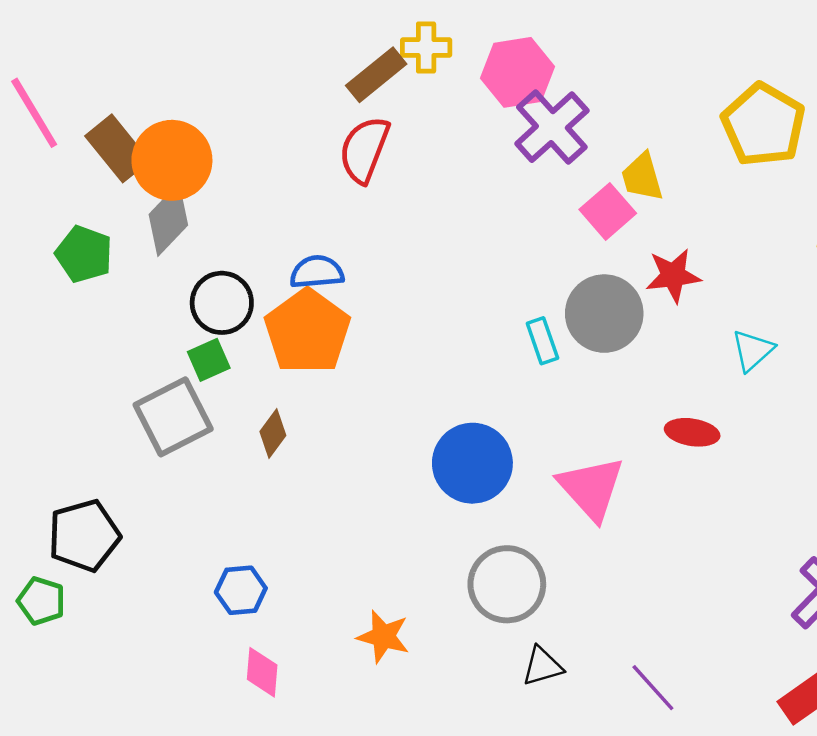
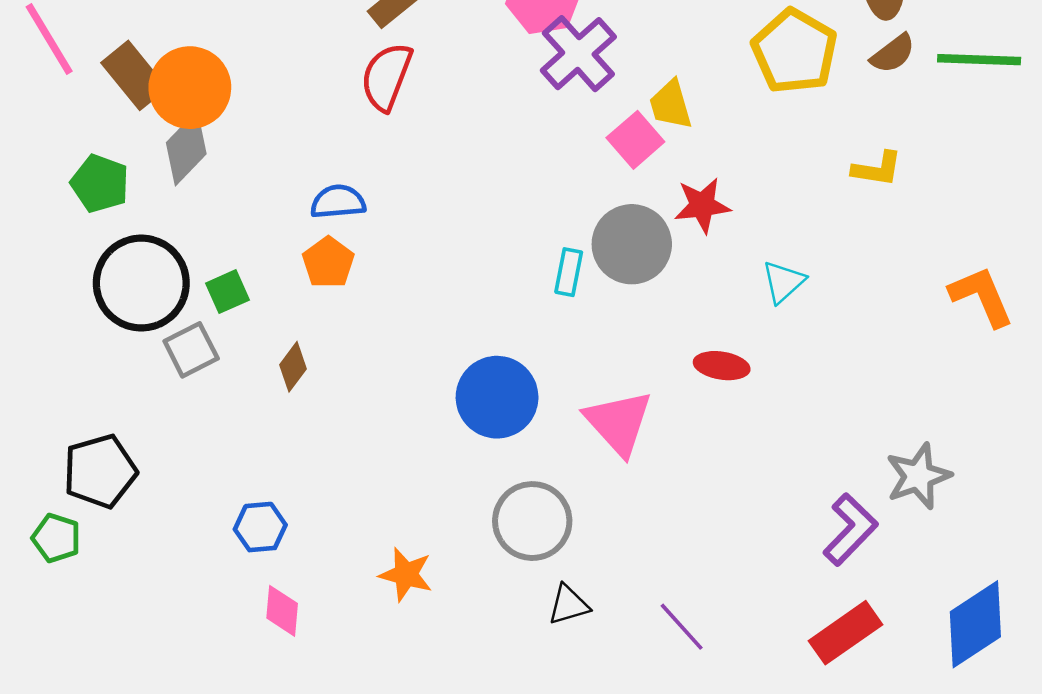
black circle: (222, 303) -> (141, 283), moved, size x1.5
orange pentagon: (307, 331) -> (328, 262), size x0.6
cyan rectangle: (542, 341) -> (569, 272), turned 30
gray square: (173, 417) -> (191, 350), size x0.7

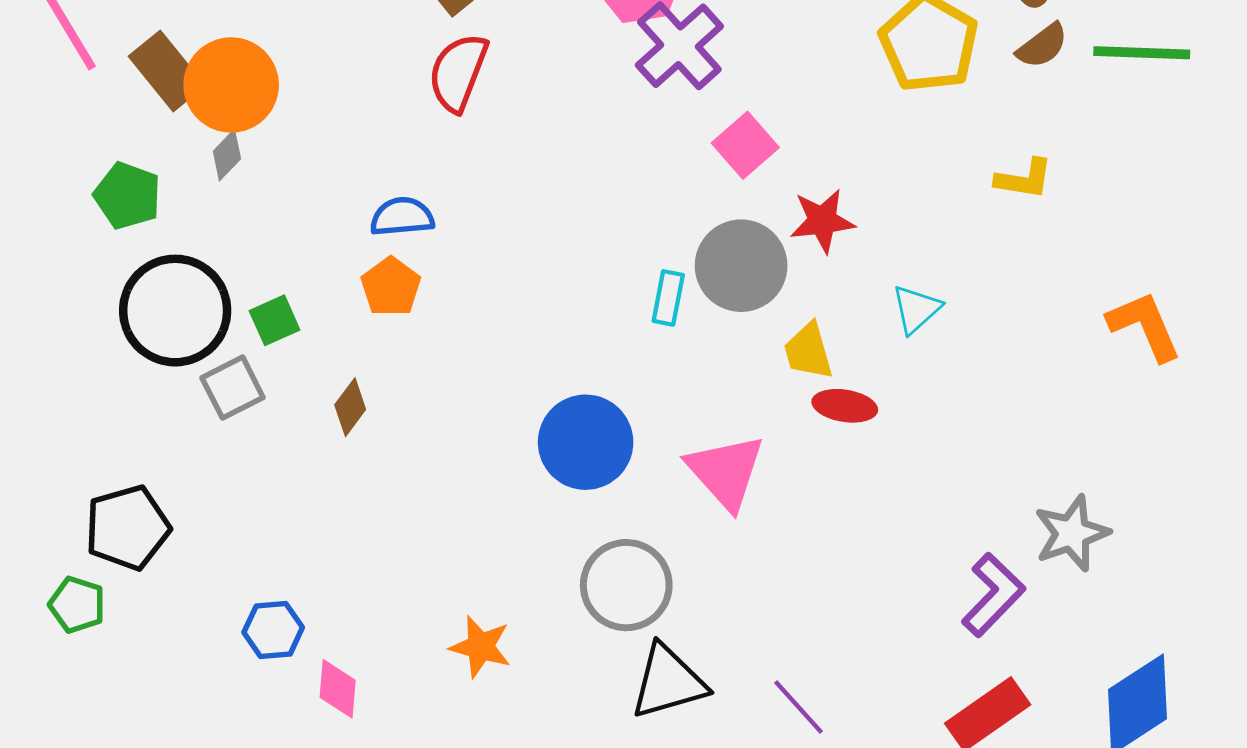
yellow trapezoid: (671, 105) -> (808, 351), moved
gray diamond: (186, 148) -> (227, 155), size x0.6
blue hexagon: (260, 527) -> (273, 630), moved
black triangle: (569, 605) -> (668, 682), size x1.6

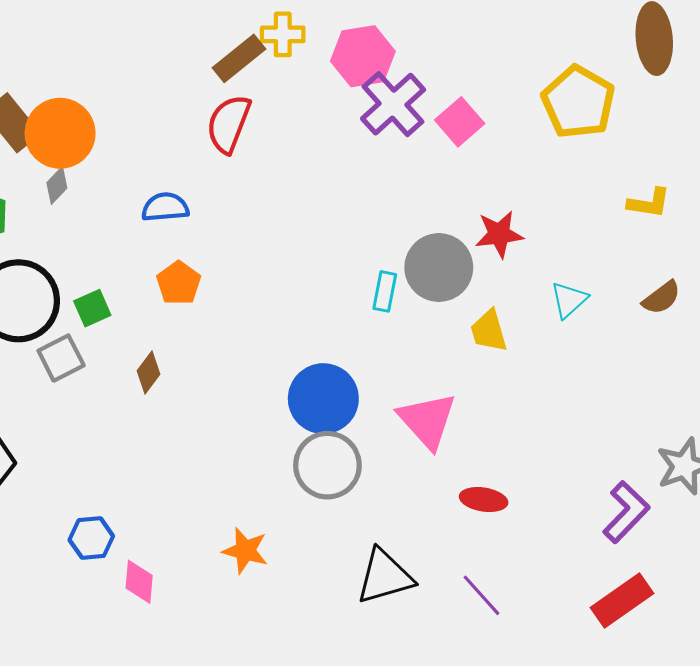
brown semicircle: (1042, 46) -> (662, 298), moved
pink square: (745, 145) -> (460, 122), moved
blue semicircle: (402, 217) -> (165, 207), moved
red ellipse: (845, 406) -> (484, 500), moved
gray circle: (626, 585) -> (327, 465), moved

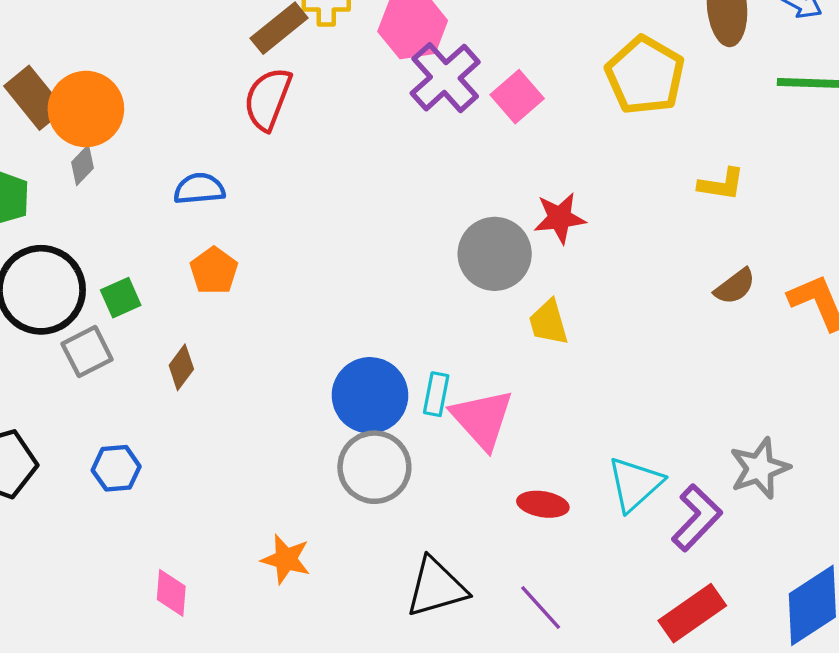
cyan rectangle: (385, 291) -> (436, 394), moved
cyan triangle: (569, 300) -> (635, 484), moved, size x1.4
blue hexagon: (91, 538) -> (116, 468), moved

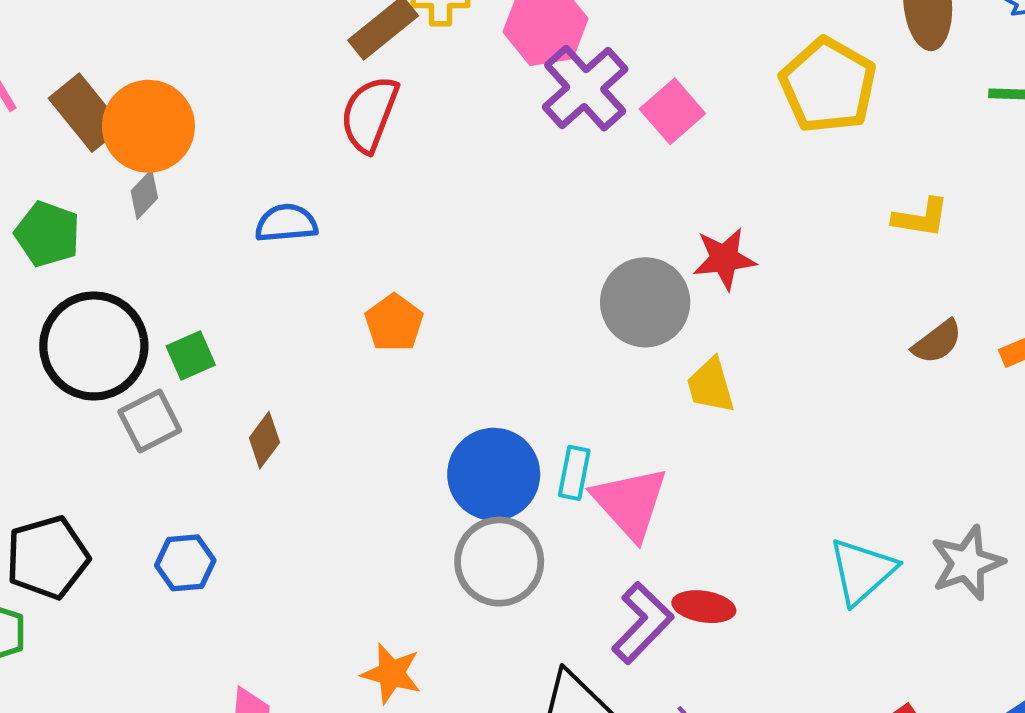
orange pentagon: (214, 271) -> (394, 323), moved
cyan triangle: (635, 484) -> (862, 571), moved
purple L-shape: (697, 518) -> (642, 623), moved

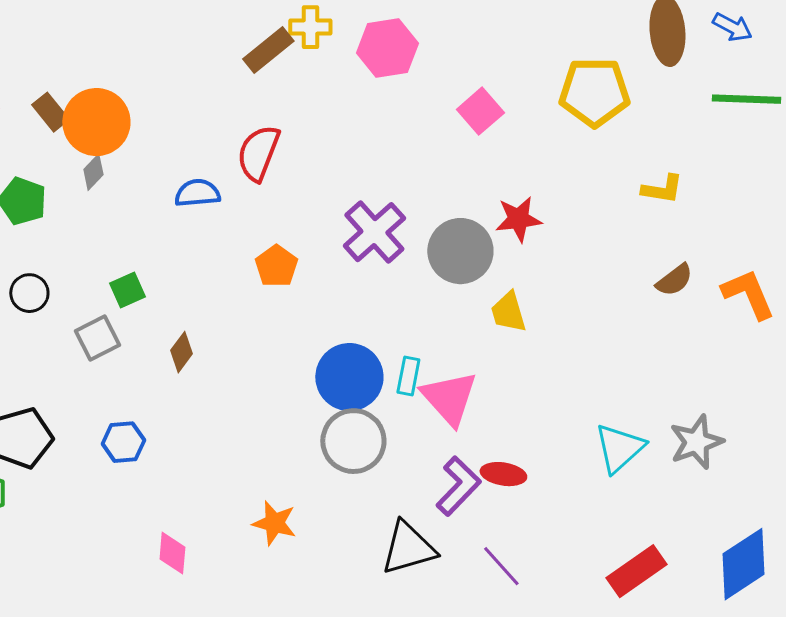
yellow pentagon: (828, 85) -> (594, 92), turned -30
purple cross: (585, 88) -> (374, 232), moved
brown rectangle: (86, 113) -> (50, 112), size x0.7
red semicircle: (370, 114) -> (258, 153), moved
black circle: (94, 346) -> (29, 293), moved, size x0.5

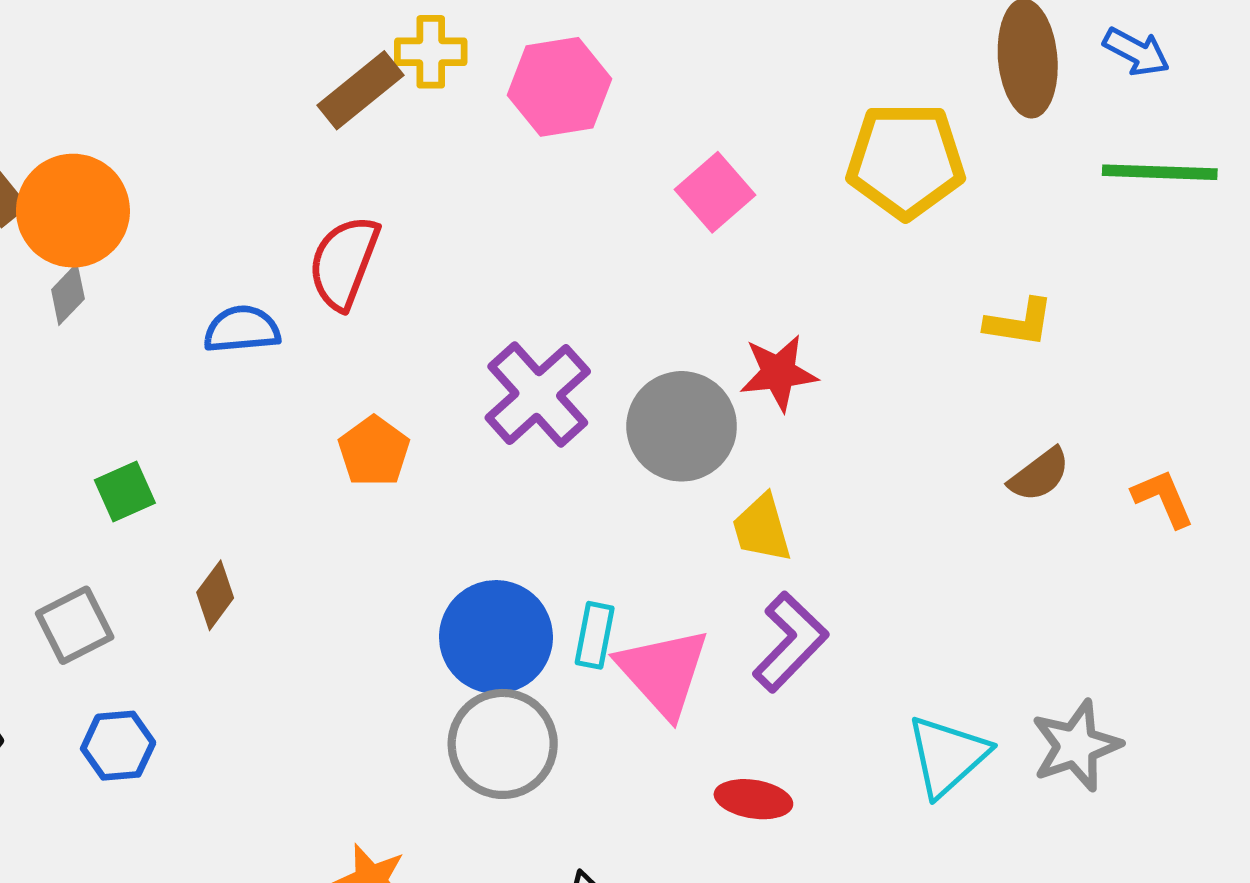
orange L-shape: (748, 294) -> (1163, 498), size x0.7
gray square: (97, 338) -> (75, 625), moved
purple L-shape: (458, 486) -> (790, 642), moved

